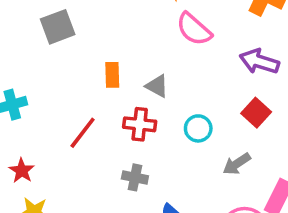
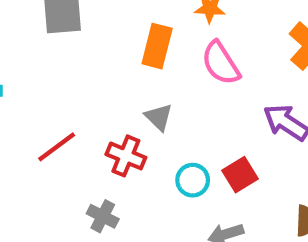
orange rectangle: (112, 75) -> (157, 46), moved, size x1.4
red square: (256, 113) -> (240, 175), moved

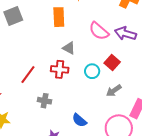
pink semicircle: (221, 63) -> (99, 31), moved
gray cross: (103, 216) -> (45, 101), moved

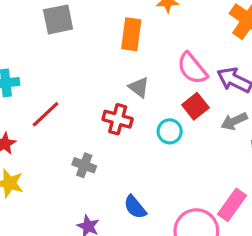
red square: (112, 63) -> (195, 106), moved
red line: (28, 75) -> (46, 114), moved
gray arrow: (114, 91) -> (234, 121), moved

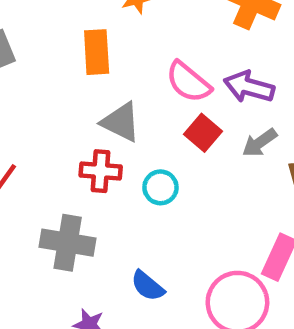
gray triangle: (139, 87) -> (121, 122), size x1.4
cyan circle: (170, 131) -> (160, 187), moved
gray cross: (84, 165) -> (68, 243), size x1.6

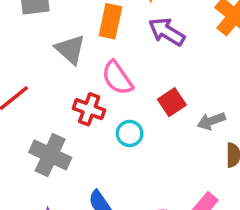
pink semicircle: (188, 82) -> (117, 78), moved
purple arrow: (249, 87) -> (167, 32), moved
gray triangle: (121, 122) -> (70, 49), moved

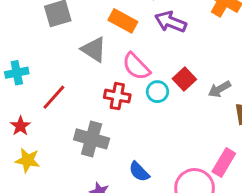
orange rectangle: (110, 21) -> (123, 21), turned -64
cyan circle: (130, 133) -> (157, 92), moved

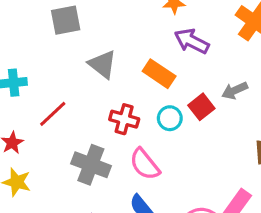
orange rectangle: (123, 21) -> (159, 74), moved
pink semicircle: (136, 66) -> (145, 164), moved
gray arrow: (219, 89) -> (235, 91), moved

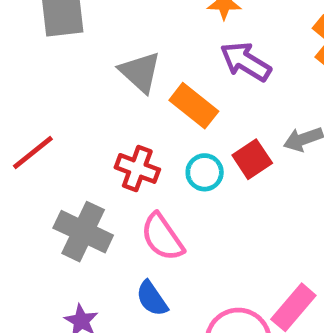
gray triangle: (102, 64) -> (140, 72), moved

